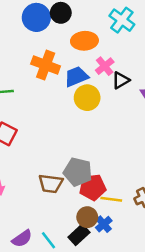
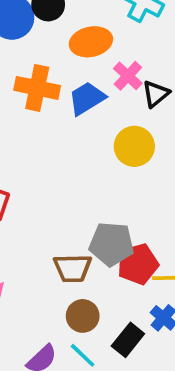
yellow circle: (87, 98) -> (134, 146), moved
brown circle: (87, 217) -> (83, 316), moved

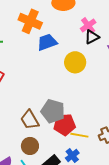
pink cross: (128, 76) -> (88, 25), moved
blue trapezoid: (87, 98) -> (47, 42), moved
brown trapezoid: (73, 268) -> (30, 120), turned 50

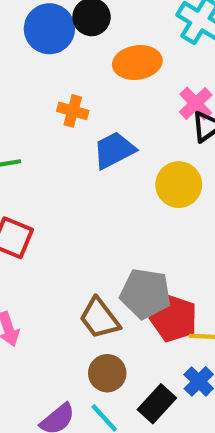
orange cross: (30, 21) -> (73, 111), size x0.6
red pentagon: (64, 125) -> (174, 318), turned 30

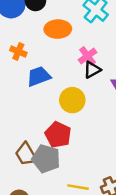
brown trapezoid: (99, 318) -> (26, 154), moved
red pentagon: (174, 318) -> (58, 135), moved

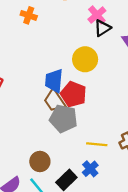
blue trapezoid: (39, 76) -> (54, 81), moved, turned -60
brown trapezoid: (26, 154) -> (55, 101), moved

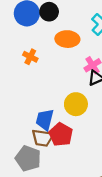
brown trapezoid: (55, 101) -> (43, 138), turned -55
gray pentagon: (63, 119) -> (28, 158), moved

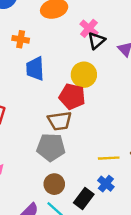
blue trapezoid: (45, 120) -> (35, 69), moved
red pentagon: (61, 134) -> (72, 97), moved

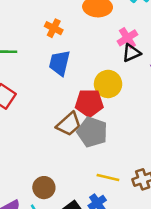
red pentagon: (72, 97) -> (89, 103), turned -30
brown trapezoid: (60, 121) -> (69, 124), turned -50
gray pentagon: (51, 147) -> (92, 132), moved

